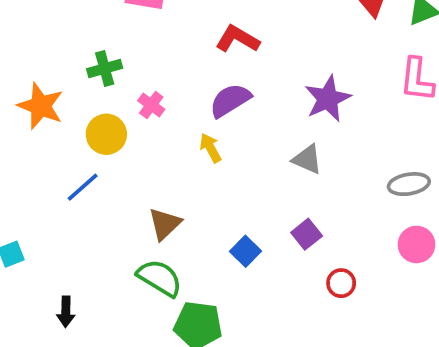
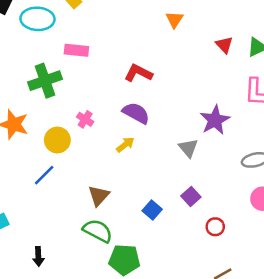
green cross: (105, 69) -> (45, 81), moved, size x1.5
purple star: (328, 99) -> (215, 120), moved
purple semicircle: (230, 100) -> (136, 113), turned 64
yellow arrow: (210, 148) -> (125, 145), turned 84
gray triangle: (307, 159) -> (188, 148), turned 30

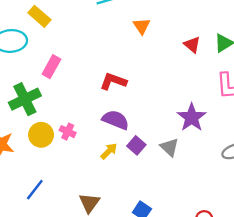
pink rectangle: (76, 50) -> (51, 67), turned -60
yellow circle: (57, 140) -> (41, 135), moved
purple square: (191, 197) -> (136, 145), moved

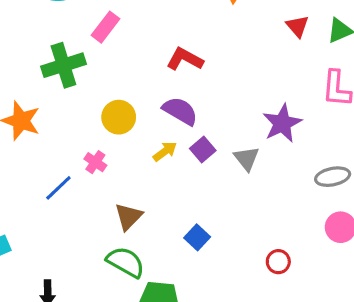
pink cross: (68, 132) -> (95, 162), moved
yellow circle: (41, 135) -> (119, 117), moved

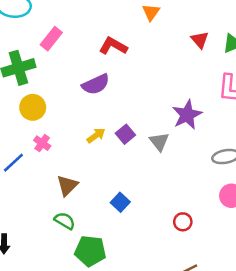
red L-shape: (185, 59) -> (113, 46), moved
purple semicircle: (180, 111) -> (96, 84), moved, turned 124
yellow circle: (119, 117) -> (33, 107), moved
green semicircle: (126, 262) -> (65, 221), size x0.7

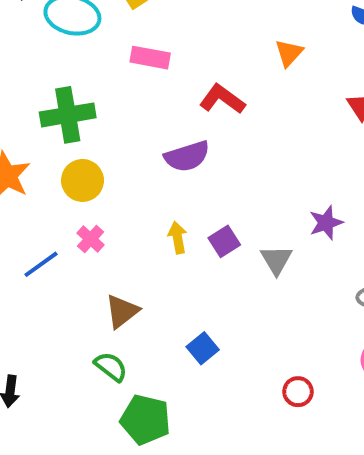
pink rectangle: (51, 39) -> (150, 58), moved, turned 55
purple star: (187, 115) -> (326, 223), size x0.7
yellow arrow: (96, 135) -> (178, 238), turned -72

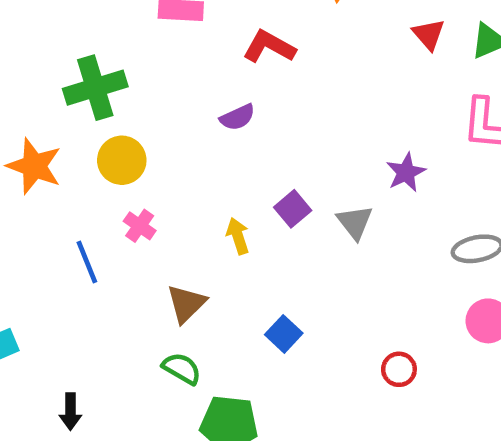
purple semicircle: (187, 156) -> (238, 117), size x0.7
yellow arrow: (178, 238) -> (238, 236), moved
blue line: (41, 264) -> (87, 262), turned -69

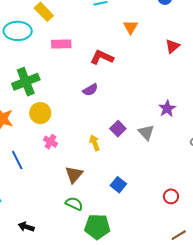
red triangle: (429, 34) -> (172, 46), turned 35
blue line: (87, 262) -> (17, 160), moved
black arrow: (70, 412) -> (26, 227), turned 112

